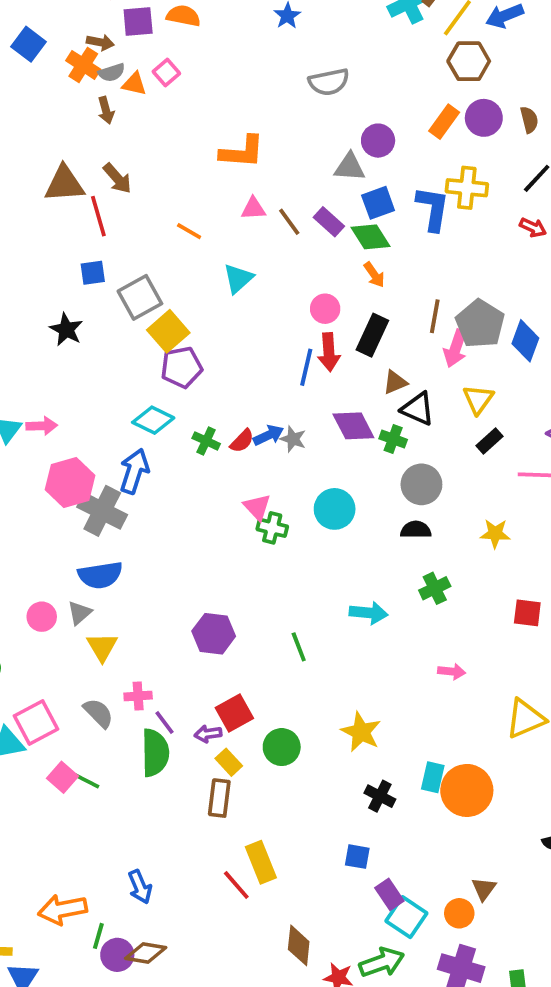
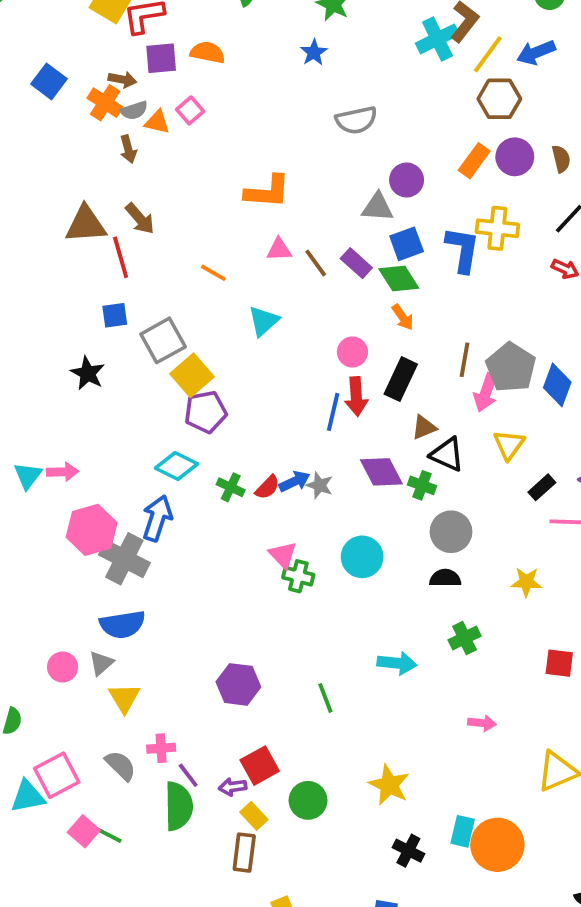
black rectangle: (489, 441) -> (542, 487), moved

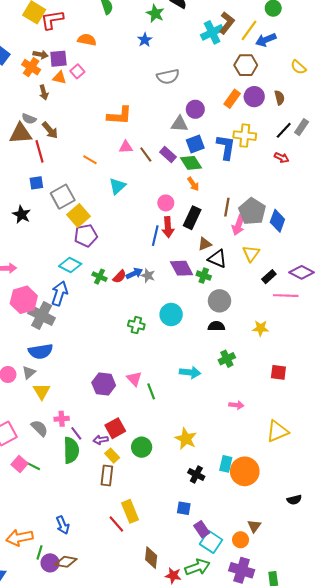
yellow line: (488, 54) -> (249, 30), moved
purple square: (161, 58) -> (58, 59), moved
gray semicircle: (134, 110) -> (29, 119), moved, turned 40
pink triangle: (283, 555) -> (134, 379), moved

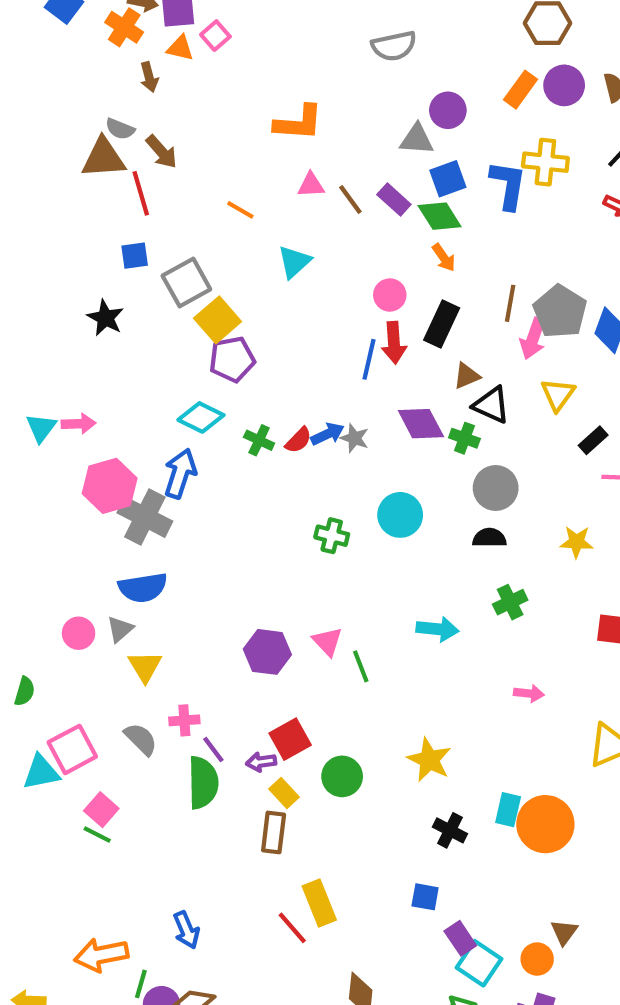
green line: (33, 466) -> (97, 835), moved

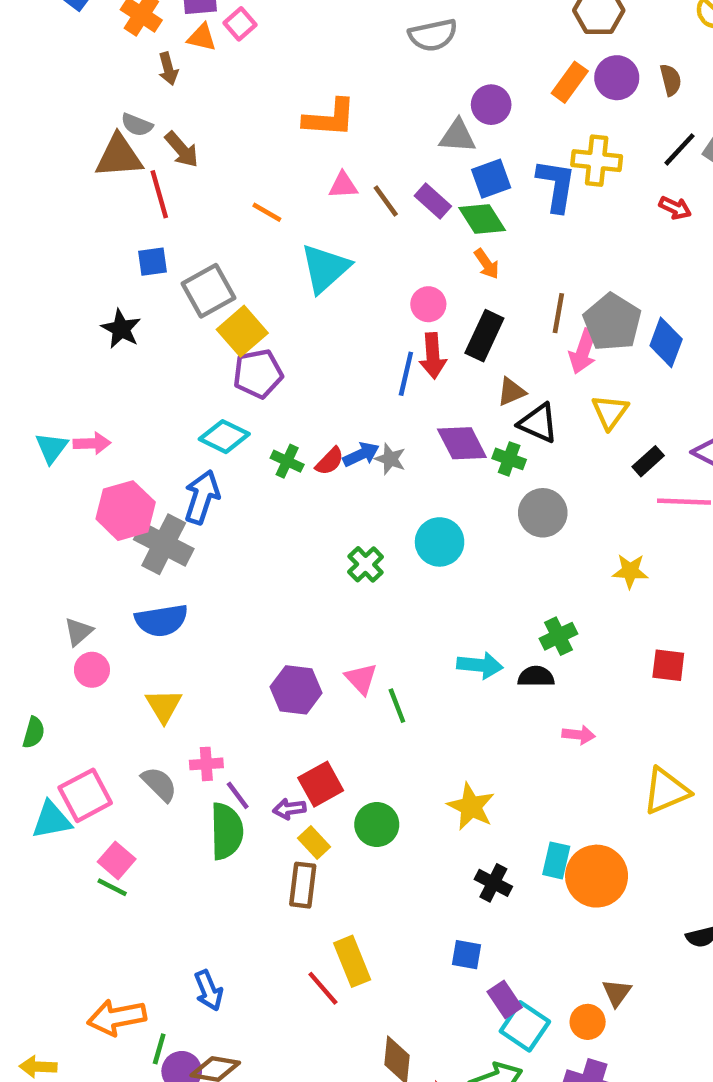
cyan triangle: (294, 262) -> (325, 268), size x1.4
green cross: (332, 536) -> (366, 564), turned 32
black semicircle: (489, 538) -> (536, 677), moved
gray triangle: (120, 629) -> (78, 632), moved

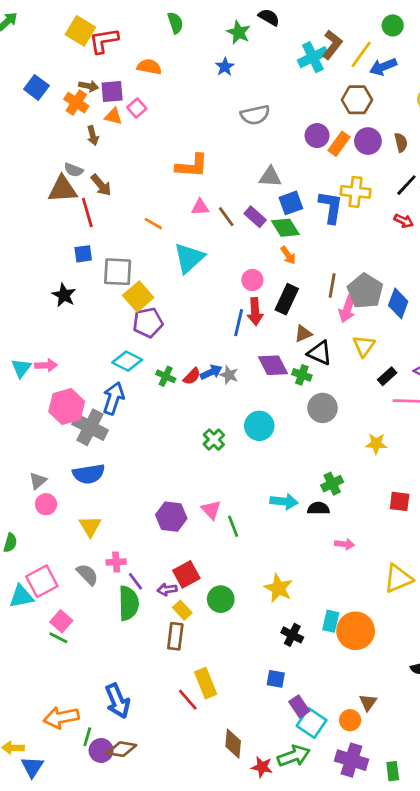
purple circle: (491, 105) -> (317, 136), moved
gray square: (209, 291) -> (118, 272), turned 32
blue arrow: (209, 990) -> (118, 701), size x1.4

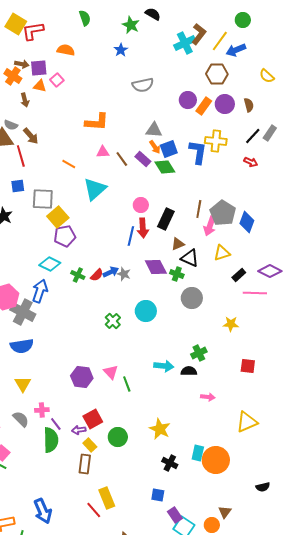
orange arrow: (288, 255) -> (155, 147), moved
yellow triangle: (364, 346) -> (222, 253), turned 36

